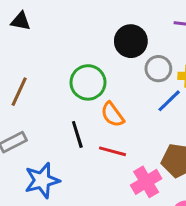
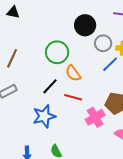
black line: (77, 134) -> (50, 86), turned 60
blue star: (42, 180) -> (44, 116), moved

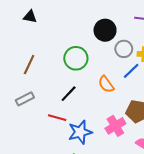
orange semicircle: (73, 73) -> (106, 84), moved
red line: (73, 97) -> (57, 118), moved
blue star: (44, 116) -> (80, 132), moved

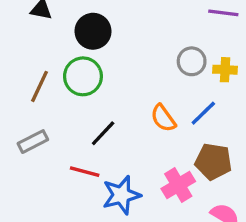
black circle: (105, 30) -> (93, 31), moved
green circle: (76, 58) -> (83, 76), moved
blue line: (131, 71) -> (203, 113), moved

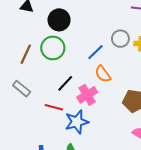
blue line: (203, 113) -> (95, 52), moved
gray rectangle: (33, 142) -> (22, 89), turned 66
pink cross: (178, 185) -> (87, 95), moved

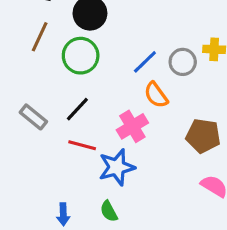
gray circle: (120, 39) -> (183, 62), moved
brown line: (26, 54) -> (40, 37), moved
black line: (65, 83) -> (77, 109), moved

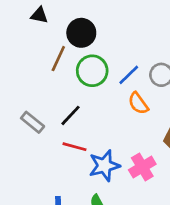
brown line: (40, 37) -> (58, 59), moved
green circle: (81, 56) -> (92, 71), moved
pink cross: (132, 126) -> (142, 167), moved

